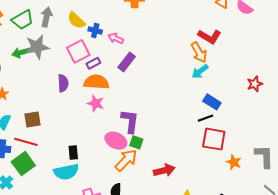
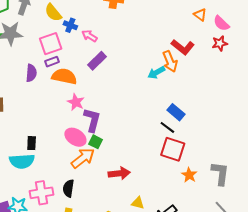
purple rectangle: (93, 63) -> (52, 62), moved
cyan arrow: (200, 71) -> (156, 73), moved
red star: (255, 84) -> (220, 43), moved
pink star: (96, 103) -> (76, 102), moved
black line: (205, 118) -> (167, 127), turned 49

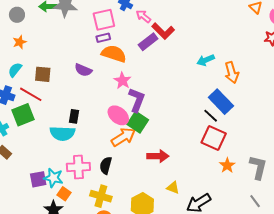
red L-shape: (183, 47) -> (163, 31), moved
orange arrow: (170, 61) -> (232, 72), moved
purple semicircle: (31, 73) -> (83, 70), moved, turned 102
blue rectangle: (176, 112) -> (221, 102), size x1.4
green square: (96, 142) -> (138, 122), size x1.5

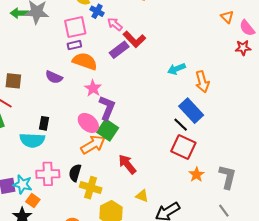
red arrow: (158, 156) -> (127, 164), turned -130
yellow cross: (101, 196) -> (91, 188), moved

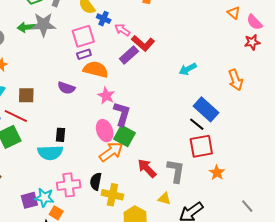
orange arrow: (202, 82) -> (235, 80), moved
pink ellipse: (88, 123) -> (105, 131), turned 35
red square: (183, 147) -> (201, 146), turned -30
gray L-shape: (227, 177) -> (176, 171), moved

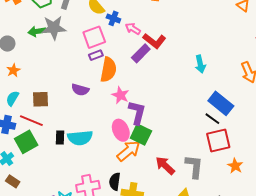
orange semicircle: (96, 69) -> (108, 70), turned 90
cyan arrow: (188, 69) -> (200, 64), turned -72
black rectangle: (61, 135) -> (60, 138), moved
cyan semicircle: (50, 153) -> (80, 138), moved

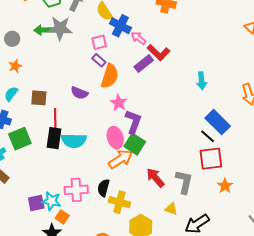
blue cross: (113, 18) -> (120, 26), size x1.5
pink square: (94, 37) -> (99, 42), size x0.7
purple rectangle: (96, 55) -> (99, 60), turned 56
red line: (31, 121) -> (55, 120), moved, turned 60
black rectangle: (60, 138) -> (54, 138), size x1.5

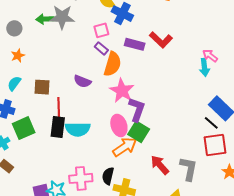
pink arrow: (139, 38) -> (210, 56), moved
purple rectangle: (144, 63) -> (135, 44), moved, turned 54
pink star: (119, 103) -> (122, 91), size x1.4

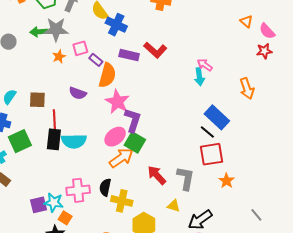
pink square: (101, 30) -> (80, 48), moved
orange star: (18, 56) -> (59, 57), moved
pink ellipse: (119, 126) -> (115, 137), turned 70

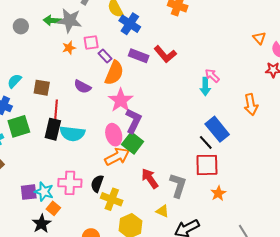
pink ellipse: (115, 137) -> (114, 135), turned -75

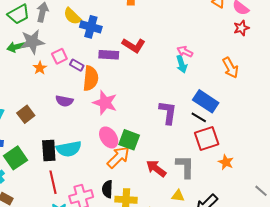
brown square: (42, 88) -> (26, 114), turned -30
red line: (56, 111) -> (53, 182), moved
purple L-shape: (133, 121) -> (168, 112), moved

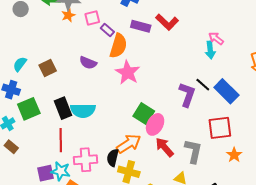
orange star: (40, 68) -> (68, 15), moved
black line: (199, 117) -> (203, 85), moved
pink ellipse: (109, 137) -> (155, 124), moved, turned 50
black rectangle: (49, 150) -> (63, 108), turned -30
orange arrow: (118, 157) -> (129, 144), moved

